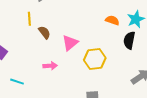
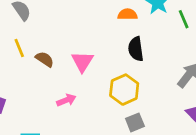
black semicircle: (129, 40) -> (136, 49), moved
yellow hexagon: (95, 59) -> (124, 90), moved

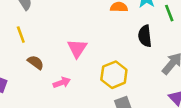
black semicircle: (136, 49) -> (145, 36), moved
brown semicircle: (45, 59) -> (36, 62), moved

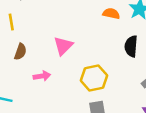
brown semicircle: (36, 62) -> (20, 52), turned 63

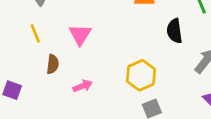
pink triangle: (63, 46) -> (80, 35), moved

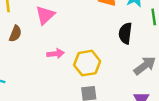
pink arrow: (83, 86) -> (55, 54), moved

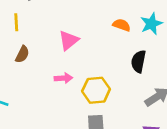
pink triangle: (45, 15) -> (69, 40), moved

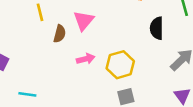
yellow line: (16, 22) -> (40, 12), moved
brown semicircle: (22, 54) -> (60, 34), moved

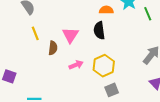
black semicircle: (157, 28) -> (99, 30), moved

